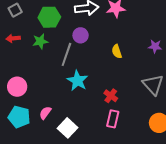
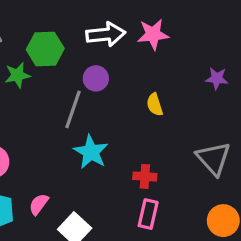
green star: (40, 41) -> (17, 75), moved
purple star: (155, 46) -> (217, 78), moved
red cross: (111, 96) -> (145, 176), turned -32

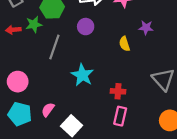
purple star: (217, 78) -> (146, 28), moved
gray line: (73, 109) -> (54, 47), moved

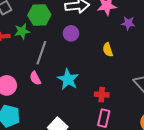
purple star: (146, 28) -> (128, 23), moved
pink semicircle: (48, 110) -> (35, 78), moved, turned -64

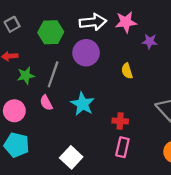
green star: (22, 31) -> (26, 76), moved
purple circle: (71, 33) -> (86, 53), size x1.5

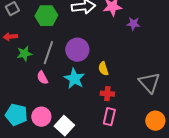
purple circle: (86, 53) -> (77, 50), moved
yellow semicircle: (127, 71) -> (103, 69), moved
pink circle: (14, 111) -> (41, 117), moved

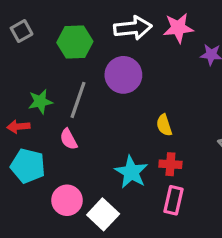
red arrow: (10, 37) -> (18, 127), moved
purple circle: (77, 50) -> (123, 75), moved
cyan star: (74, 79) -> (131, 172), moved
cyan pentagon: (16, 115) -> (28, 166), moved

